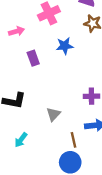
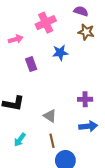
gray triangle: (53, 114) -> (50, 116), turned -40
brown line: (74, 140) -> (52, 141), moved

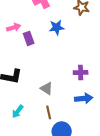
pink arrow: (16, 39) -> (14, 27), moved

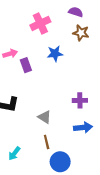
cyan arrow: (18, 111) -> (14, 153), moved

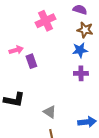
blue star: (55, 54) -> (80, 50), moved
purple cross: (80, 100) -> (81, 73), moved

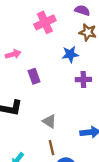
blue star: (80, 50) -> (70, 54), moved
purple rectangle: (31, 61) -> (34, 76), moved

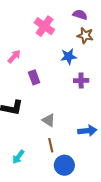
pink cross: (45, 22) -> (44, 26), turned -30
pink arrow: (13, 54) -> (14, 56), turned -32

